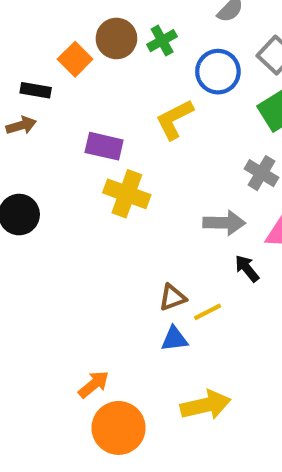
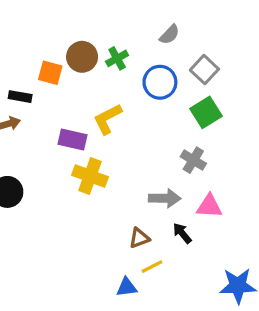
orange square: (75, 59) -> (50, 73), turned -30
yellow L-shape: (174, 119) -> (107, 119), moved
brown triangle: (172, 297) -> (139, 238), moved

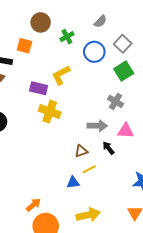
brown circle: (82, 57) -> (41, 22), moved

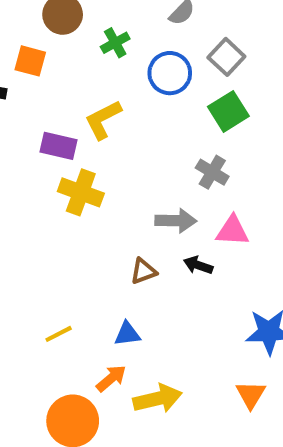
black arrow: (108, 148) -> (198, 265), turned -32
yellow line: (89, 169) -> (59, 334), moved
orange arrow: (34, 205) -> (111, 378), moved

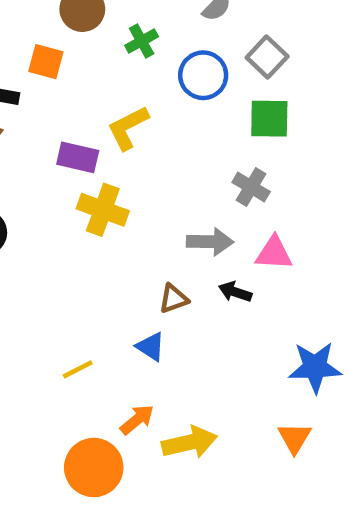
green square: (228, 111) -> (269, 119), turned 33
blue triangle: (127, 334) -> (151, 347), moved, turned 40

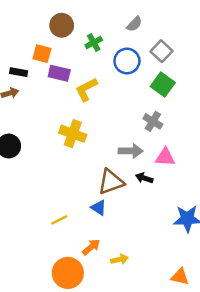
green square: (269, 119) -> (163, 84), turned 35
purple rectangle: (78, 157) -> (59, 73), moved
brown triangle: (174, 299) -> (111, 182), size x1.6
orange triangle: (294, 438) -> (180, 277), moved, turned -48
yellow arrow: (189, 442) -> (120, 259), size x0.6

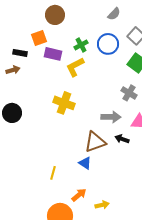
green cross: (94, 43) -> (81, 45), moved
orange square: (42, 54) -> (39, 38), turned -35
yellow line: (59, 220) -> (53, 173), turned -48

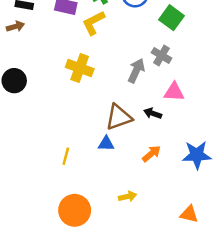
gray arrow: (111, 117) -> (136, 71), moved, turned -66
blue triangle: (85, 163) -> (106, 144), turned -32
orange arrow: (79, 195) -> (151, 154), moved

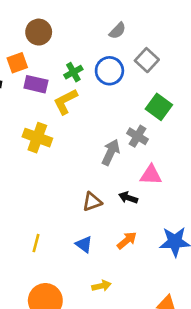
green square: (172, 18) -> (159, 107), moved
yellow cross: (80, 68) -> (37, 138), moved
brown triangle: (119, 117) -> (92, 202), size x0.7
blue triangle: (106, 144) -> (84, 244), moved, turned 36

